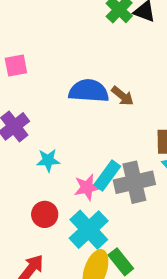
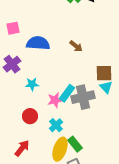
blue semicircle: (89, 91) -> (38, 43), moved
cyan cross: (89, 230) -> (56, 125), size x0.6

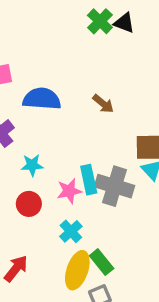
cyan rectangle: (67, 93) -> (89, 180), turned -48
gray cross: (83, 97) -> (115, 186), turned 30
red circle: (30, 116) -> (29, 204), moved

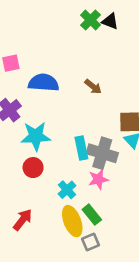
cyan star: (32, 165) -> (36, 136), size x1.6
pink star: (69, 191) -> (98, 179), moved
yellow ellipse: (77, 270) -> (72, 221), turned -40

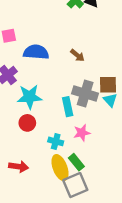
gray cross: (102, 153) -> (85, 93), moved
cyan cross: (67, 190) -> (56, 141), turned -32
red arrow: (23, 220) -> (19, 167), turned 60
gray square: (91, 242) -> (75, 185), size x1.6

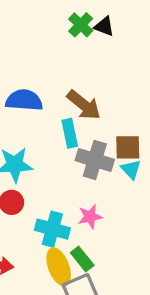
brown arrow: (77, 55) -> (84, 105), size x1.6
cyan rectangle: (68, 107) -> (70, 133), moved
cyan cross: (56, 141) -> (52, 229), size x1.5

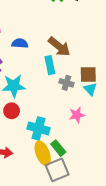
blue semicircle: (24, 100) -> (20, 43), size x0.7
gray cross: (95, 160) -> (66, 83), size x0.6
pink star: (90, 217) -> (77, 115), moved

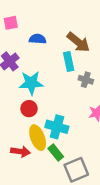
green rectangle: (58, 148) -> (56, 153), moved
yellow ellipse: (43, 153) -> (38, 138), moved

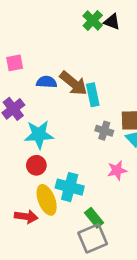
brown arrow: (78, 42) -> (74, 83), moved
cyan rectangle: (69, 61) -> (93, 95), moved
green rectangle: (56, 153) -> (94, 218), moved

